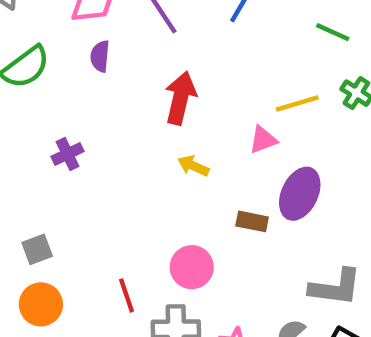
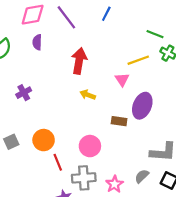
green line: (333, 32) -> (155, 34), moved
pink triangle: (263, 140) -> (122, 79), turned -40
orange circle: (41, 304) -> (44, 140), moved

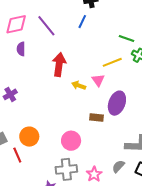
yellow arrow: (88, 95) -> (79, 85), moved
red line: (58, 162) -> (17, 155), moved

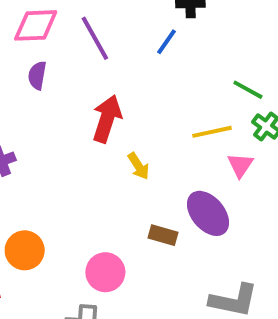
pink triangle: (98, 80) -> (240, 165), moved
yellow arrow: (79, 85) -> (138, 166), turned -152
purple ellipse: (117, 103) -> (208, 213), turned -70

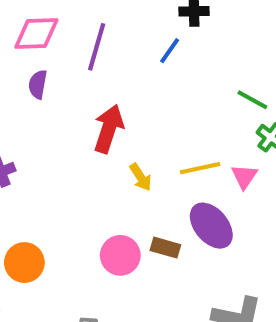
purple line: (95, 38) -> (97, 47), turned 45
yellow line: (212, 132) -> (200, 168), moved
pink circle: (105, 272) -> (120, 255), moved

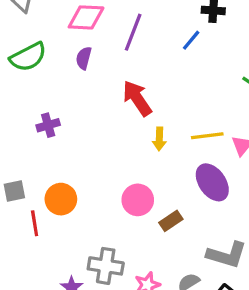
red arrow: (109, 129) -> (137, 98), turned -57
yellow arrow: (141, 177) -> (159, 139), turned 30
brown rectangle: (165, 248) -> (171, 221), moved, turned -55

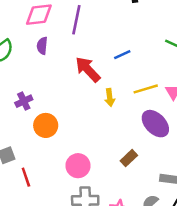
blue line: (191, 40) -> (122, 55), moved, turned 35
orange circle: (61, 199) -> (46, 125), moved
pink circle: (138, 200) -> (78, 166), moved

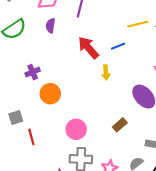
blue line: (122, 55) -> (118, 46), moved
yellow line: (146, 89) -> (138, 24), moved

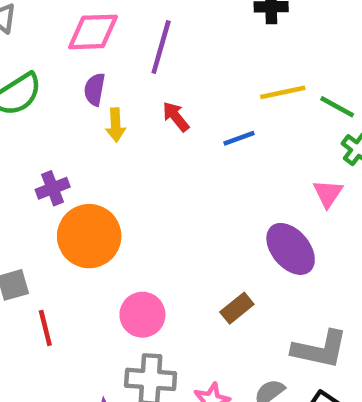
red arrow: (88, 48) -> (176, 117), moved, size x0.6
yellow arrow: (106, 72) -> (116, 125), moved
orange circle: (50, 94) -> (89, 236), size x1.4

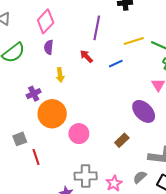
pink diamond: (93, 32) -> (46, 21), turned -40
purple line: (161, 47) -> (97, 28), moved
yellow arrow: (116, 125) -> (60, 75), moved
pink circle: (142, 315) -> (79, 134), moved

